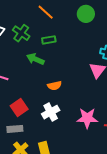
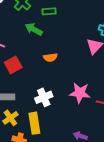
red square: (19, 108) -> (13, 65), moved
white cross: (51, 112) -> (44, 97), moved

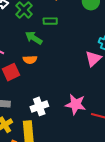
orange semicircle: (50, 57) -> (30, 60), moved

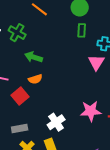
green rectangle: (50, 21) -> (82, 30), moved, turned -72

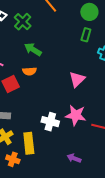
pink triangle: (96, 62) -> (77, 79), moved
white cross: (56, 122) -> (50, 122), moved, turned 36

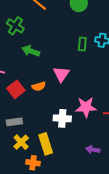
green rectangle: (86, 35) -> (82, 44), moved
orange semicircle: (29, 71) -> (39, 86), moved
pink triangle: (77, 79) -> (61, 74), moved

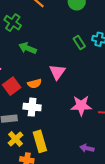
green rectangle: (82, 44) -> (79, 42), turned -40
white cross: (62, 118) -> (32, 107), moved

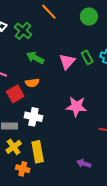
pink triangle: (57, 72) -> (67, 62), moved
orange semicircle: (34, 84) -> (32, 83), moved
pink star: (81, 106) -> (76, 107), moved

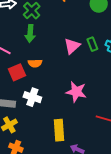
green arrow: (35, 58) -> (30, 34), moved, turned -120
yellow rectangle: (38, 152) -> (59, 130), moved

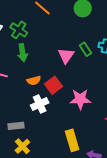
red square: (17, 72) -> (54, 85), moved
white cross: (32, 97) -> (40, 104), moved, turned -30

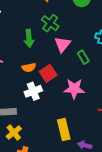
green cross: (19, 30) -> (50, 23), moved
green rectangle: (86, 49) -> (83, 57), moved
green arrow: (22, 53) -> (29, 38), moved

